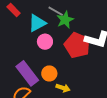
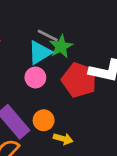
cyan triangle: (37, 23) -> (40, 53), moved

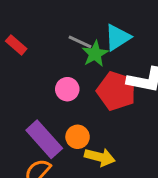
cyan triangle: (40, 53) -> (118, 37), moved
yellow arrow: (63, 139) -> (100, 157), size x1.4

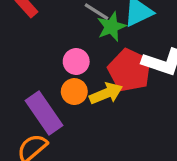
orange circle: (78, 137) -> (74, 92), moved
yellow arrow: (100, 157) -> (106, 93), moved, turned -44

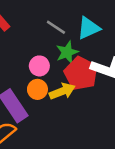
green star: (111, 27) -> (67, 52), moved

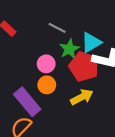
cyan triangle: (89, 28) -> (91, 42), moved
yellow arrow: (62, 91) -> (82, 97), moved

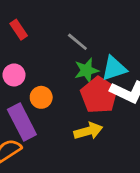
pink circle: (46, 64) -> (14, 75), moved
orange circle: (47, 85) -> (41, 97), moved

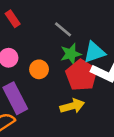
orange circle: (41, 97) -> (39, 69), moved

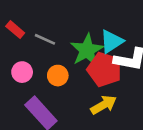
gray line: (63, 29) -> (45, 39), moved
green star: (71, 54) -> (87, 50), size x1.4

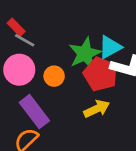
gray line: (45, 39) -> (25, 40), moved
pink circle: (22, 72) -> (19, 70), size x1.5

